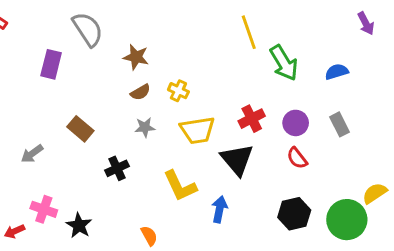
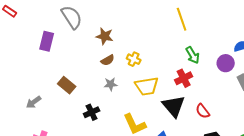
green arrow: (284, 63) -> (193, 55), moved, size x0.7
purple circle: (296, 123) -> (226, 63), moved
red semicircle: (297, 158) -> (203, 111), moved

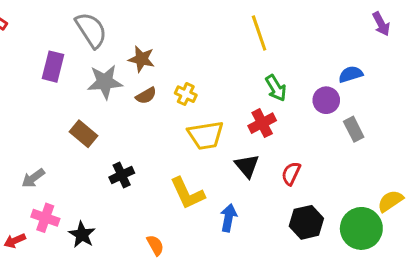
gray star: (111, 84) -> (105, 82), moved, size x1.6
gray arrow: (34, 102) -> (33, 178), moved
black triangle: (174, 106) -> (247, 166), size x0.7
red semicircle: (203, 111) -> (291, 173), turned 63

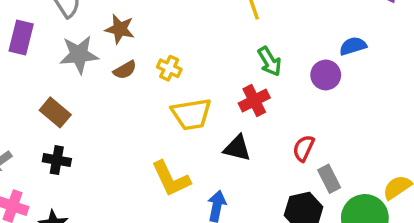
gray rectangle: (354, 129) -> (329, 179), moved
black triangle: (247, 166) -> (237, 148), turned -36
red semicircle: (291, 173) -> (304, 148), moved
black cross: (122, 175) -> (57, 160), moved, turned 35

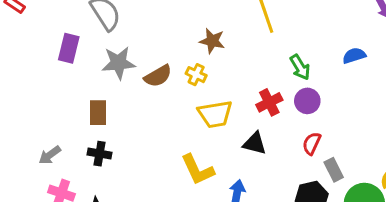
brown star: (120, 29) -> (212, 41), moved
green arrow: (270, 61) -> (300, 67), moved
brown semicircle: (125, 70) -> (158, 76), size x1.4
purple circle: (326, 75) -> (307, 101), moved
brown rectangle: (55, 112) -> (98, 113), turned 50

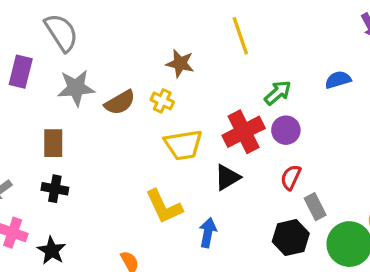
green arrow: (300, 67) -> (278, 93), turned -100
red cross: (269, 102) -> (244, 132), size x1.4
black triangle: (255, 143) -> (227, 177), turned -45

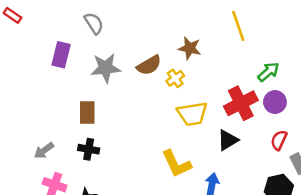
gray semicircle: (61, 33) -> (94, 23), size x0.7
yellow cross: (162, 101) -> (175, 78), turned 30
brown semicircle: (120, 103) -> (149, 65), moved

